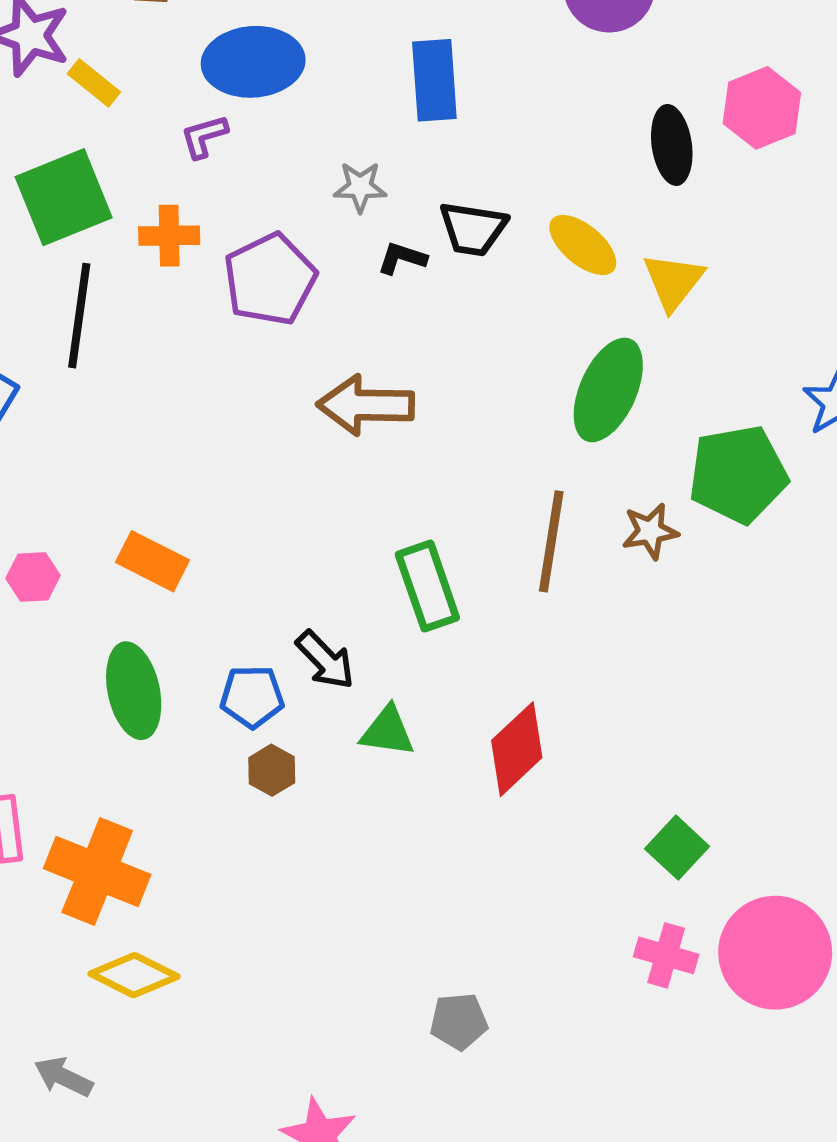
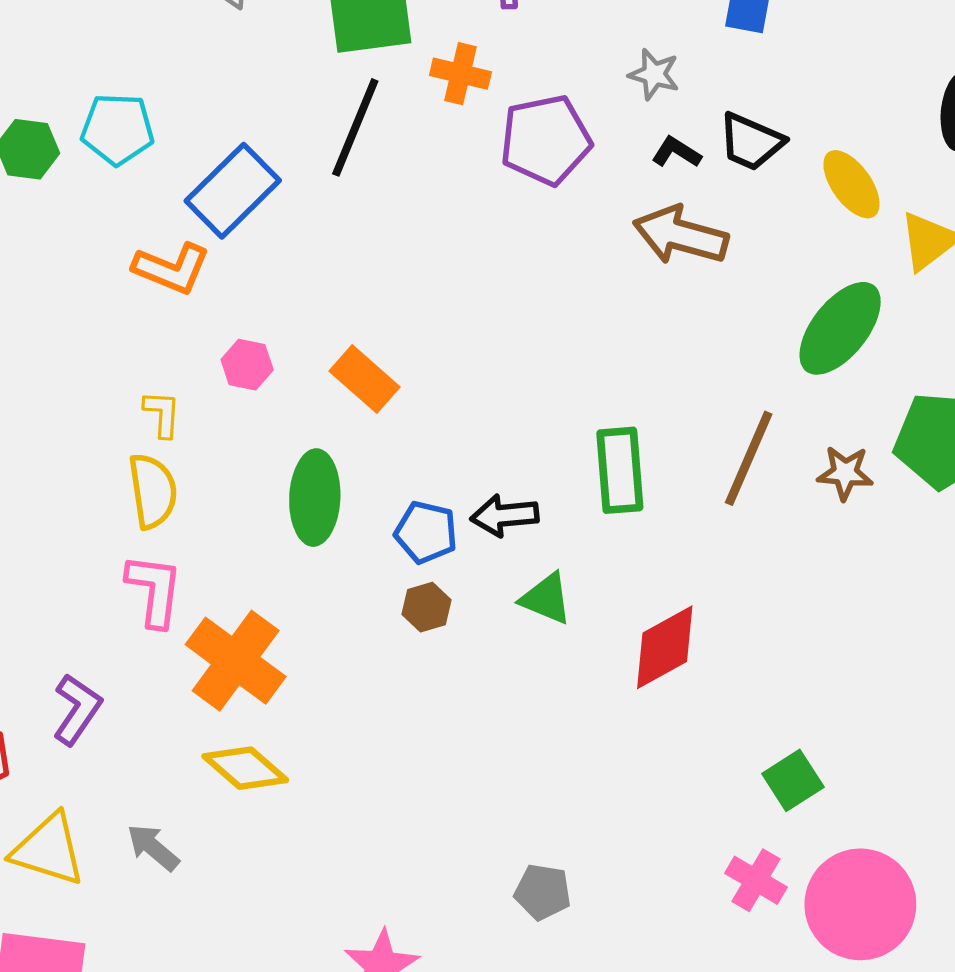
brown arrow: (366, 405) -> (681, 235), moved
black arrow: (325, 660) -> (505, 516), turned 114

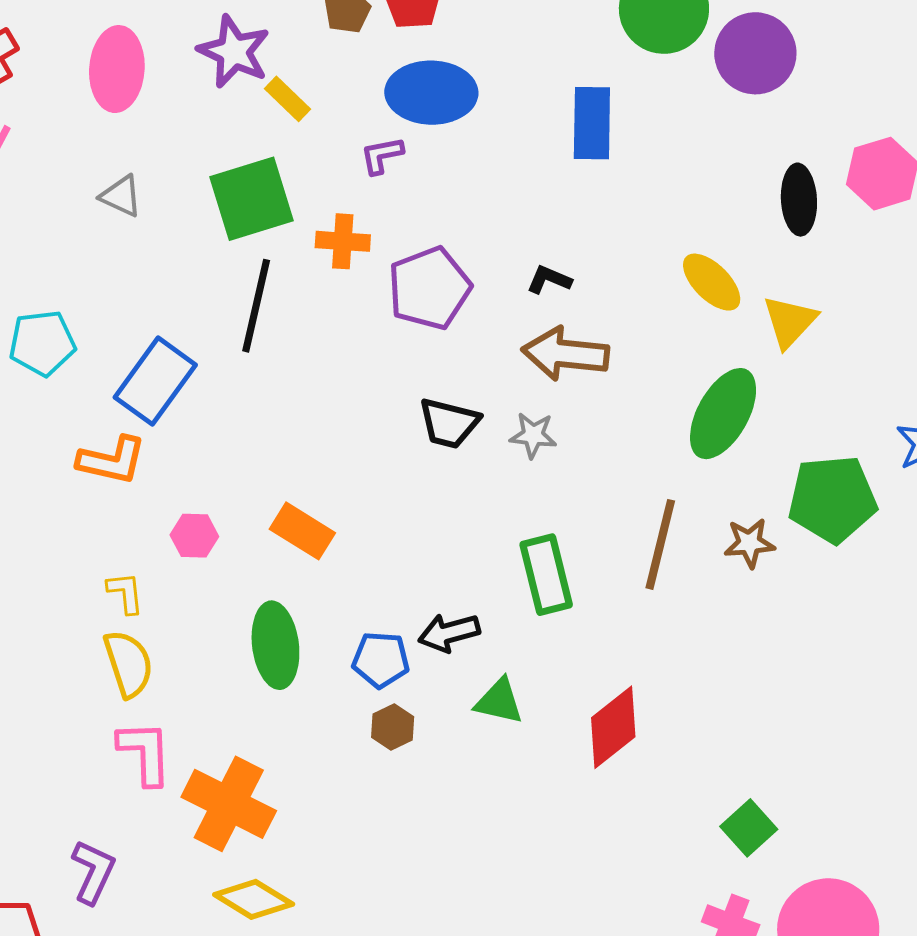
gray star: (654, 74) -> (533, 435), moved
black trapezoid: (751, 142) -> (449, 423), moved

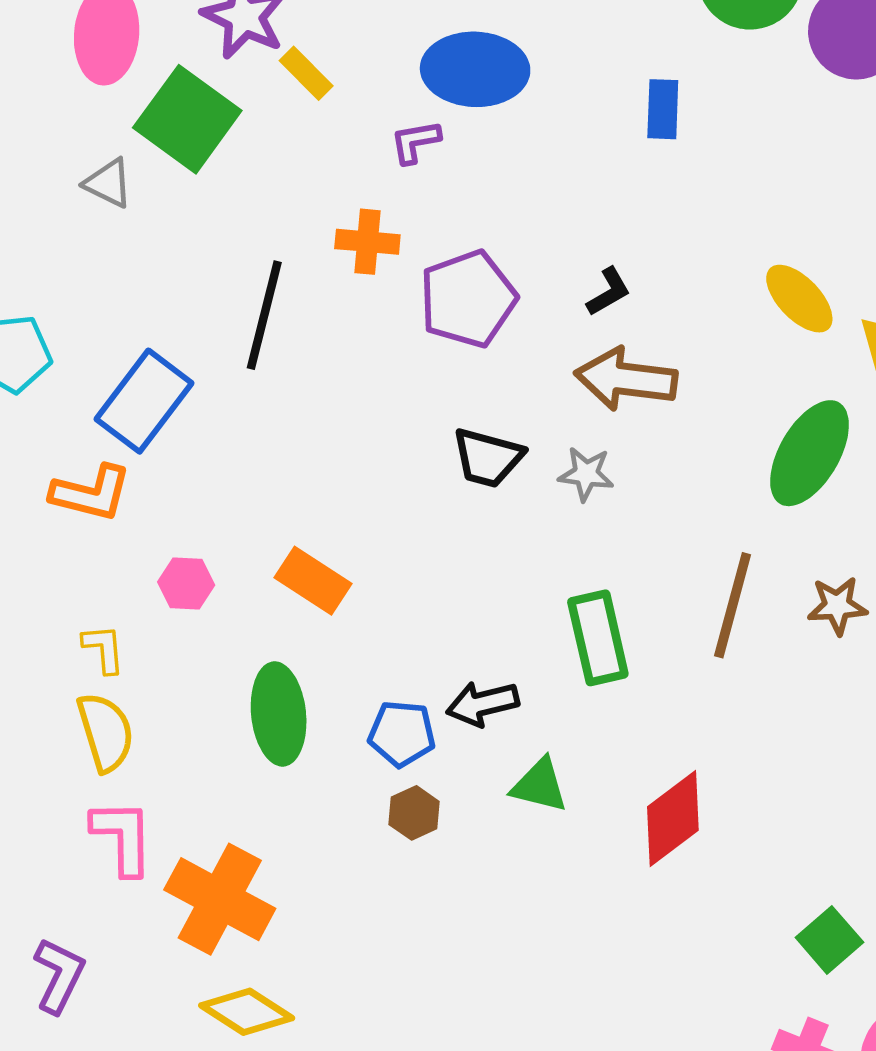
blue rectangle: (592, 123) -> (663, 109), size x0.7
green square: (251, 199) -> (187, 119), moved, turned -38
black L-shape: (549, 280) -> (609, 292), turned 126

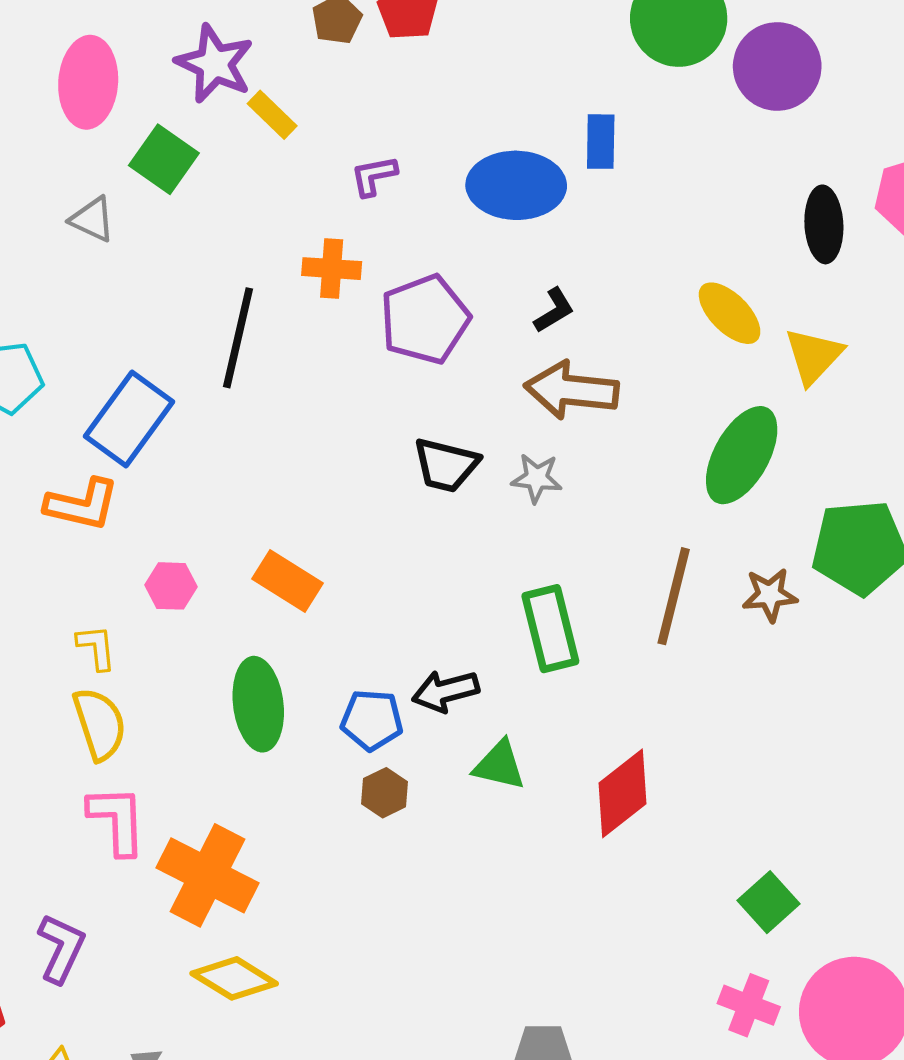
blue ellipse: (475, 69) -> (516, 185), moved
green square: (187, 119) -> (164, 159), size x0.7

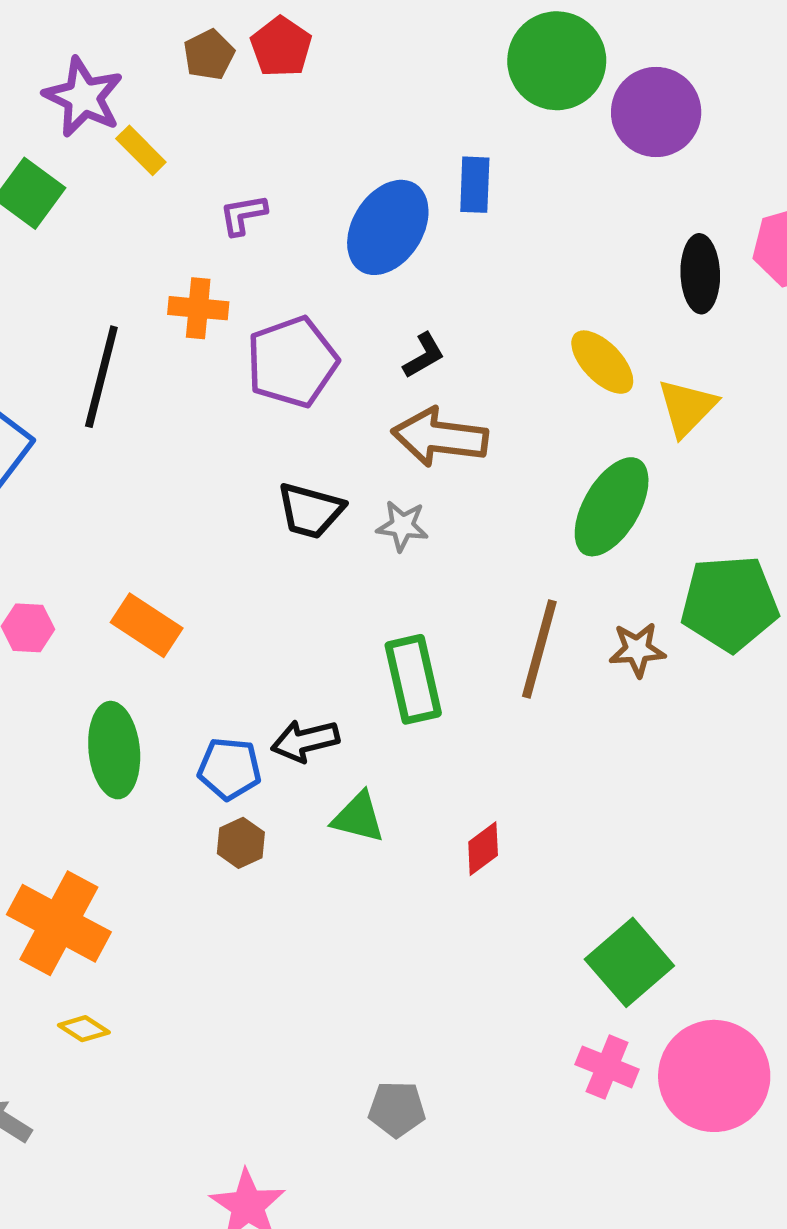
blue ellipse: (516, 185) -> (388, 227), turned -60
red diamond: (622, 793) -> (483, 849), size x0.6
green square: (769, 902) -> (629, 962), size x1.4
yellow diamond: (234, 978) -> (84, 1029), size x0.6

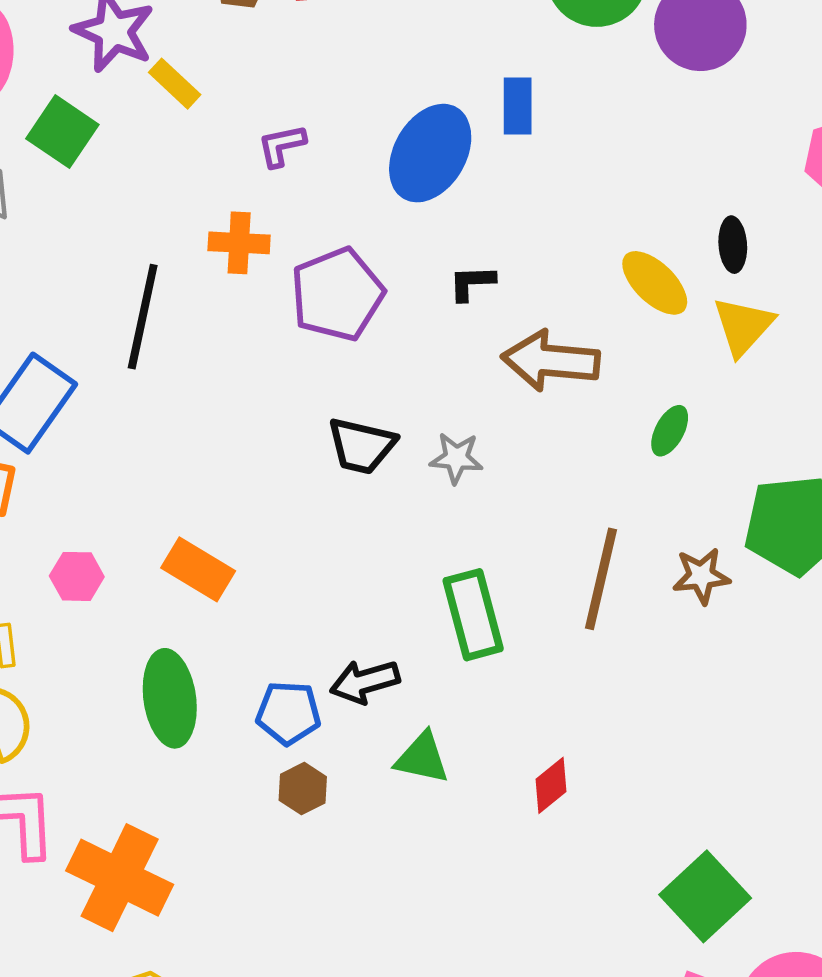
black ellipse: (700, 274) -> (733, 245), moved, size x0.7
black L-shape: (424, 355) -> (472, 283), turned -150
brown arrow: (440, 437) -> (551, 361), moved
green ellipse: (612, 507) -> (670, 431), size x0.5

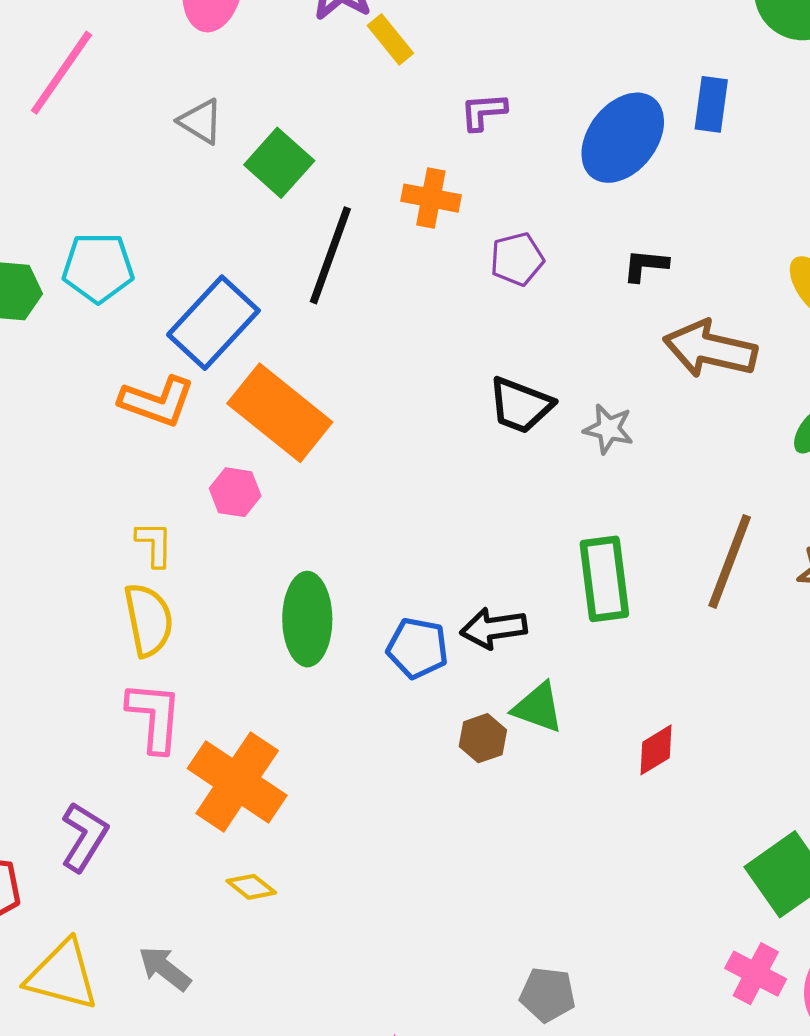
green square: (62, 132) -> (279, 163), moved
purple pentagon: (337, 294) -> (517, 259), size x0.6
orange rectangle: (198, 569) -> (280, 413), moved, size x1.5
brown hexagon: (303, 789) -> (483, 738), moved

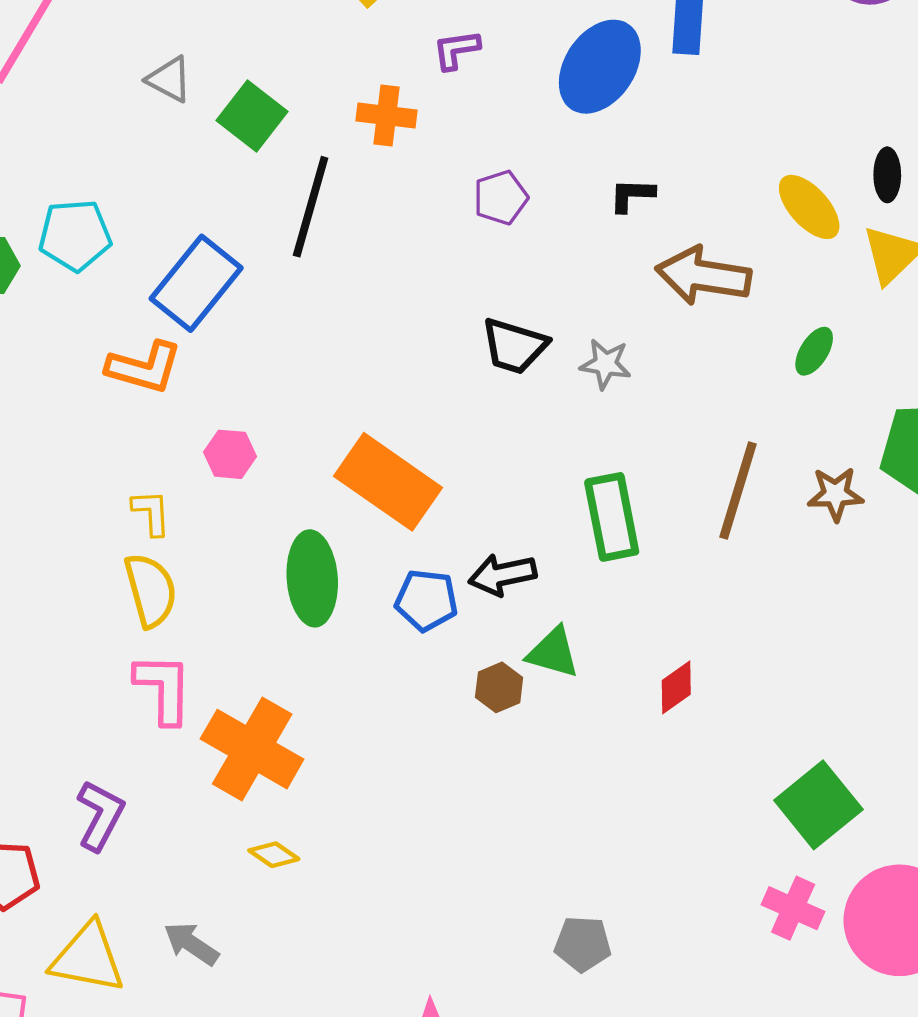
orange cross: (431, 198) -> (386, 116), moved
orange rectangle: (280, 413) -> (388, 482), moved

